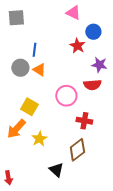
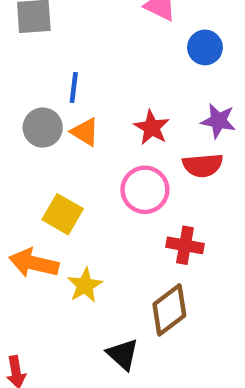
red star: (77, 46) -> (152, 128), moved
orange arrow: (16, 129) -> (34, 263), turned 60

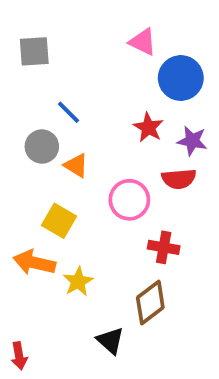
blue circle: (205, 47) -> (181, 78), size x1.5
blue line: (74, 87) -> (68, 112), turned -52
red star: (152, 128) -> (148, 127), moved
orange triangle: (85, 132) -> (76, 166), moved

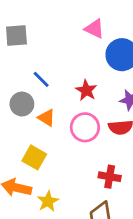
red star: (148, 127) -> (86, 90), moved
pink circle: (129, 200) -> (85, 127), moved

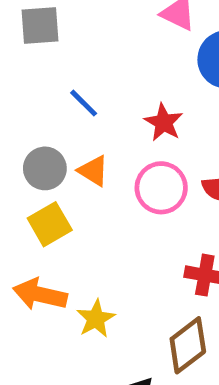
gray circle: (22, 104) -> (45, 168), moved
yellow square: (34, 157) -> (50, 224), moved, turned 30

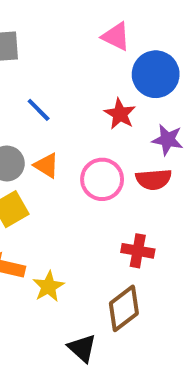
red star: (164, 122) -> (120, 114), moved

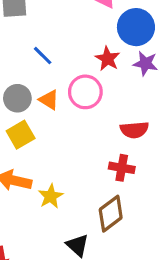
purple star: (168, 140) -> (145, 63), moved
pink circle: (102, 179) -> (85, 92), moved
red semicircle: (154, 179) -> (134, 130), moved

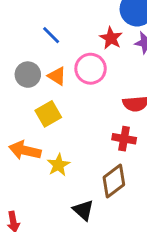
yellow square: (21, 135) -> (48, 114), moved

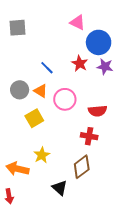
blue line: (51, 35) -> (47, 68), moved
pink circle: (91, 69) -> (65, 99), moved
orange arrow: (25, 150) -> (17, 169), moved

